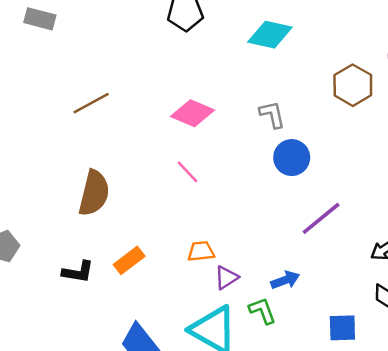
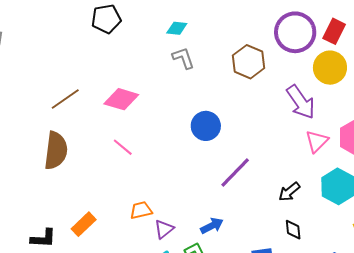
cyan diamond: (270, 35) -> (177, 28), size x0.6
brown line: (91, 103) -> (65, 99), moved
gray L-shape: (272, 115) -> (183, 58), moved
brown semicircle: (94, 193) -> (56, 151), moved

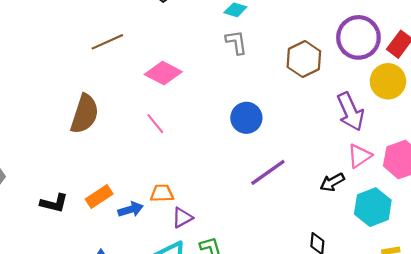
brown line: (65, 99) -> (107, 42), moved
black arrow: (289, 192) -> (332, 182), moved
blue arrow: (212, 226) -> (131, 209), moved

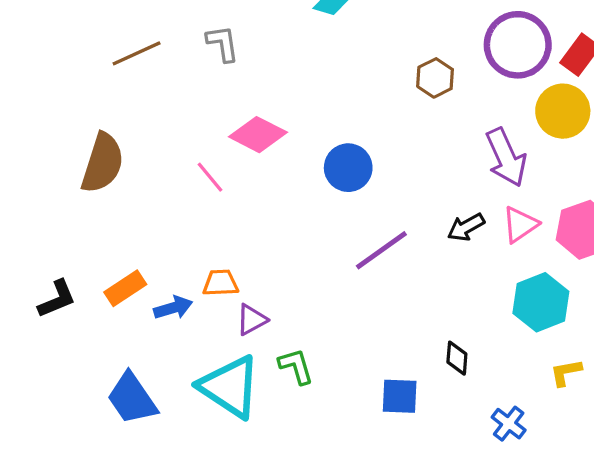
gray L-shape: (236, 42) -> (223, 43), moved
brown hexagon: (304, 59) -> (435, 78), size x0.7
pink diamond: (163, 73) -> (258, 135), moved
black arrow: (332, 182) -> (466, 227), moved
black L-shape: (54, 203) -> (57, 299), turned -36

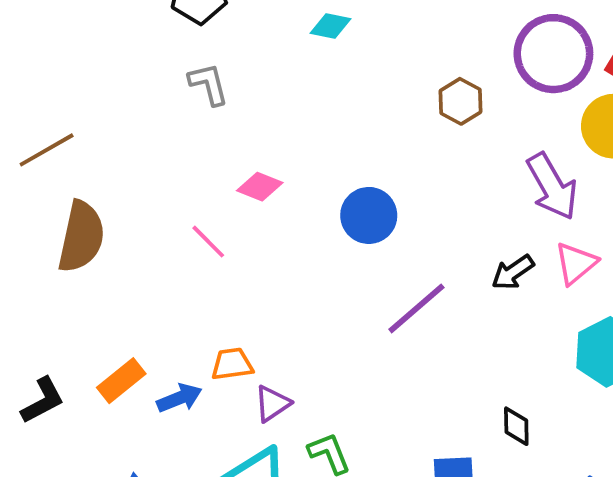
brown line: (137, 53) -> (47, 150), moved
pink diamond: (258, 135) -> (260, 187), size x0.7

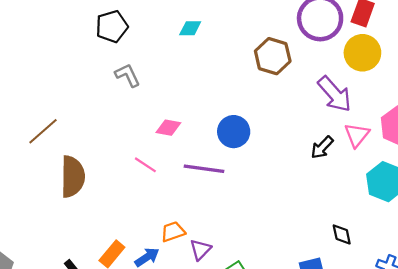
brown hexagon: (460, 101) -> (273, 56), size x1.4
purple line: (416, 308) -> (204, 169), moved, turned 60

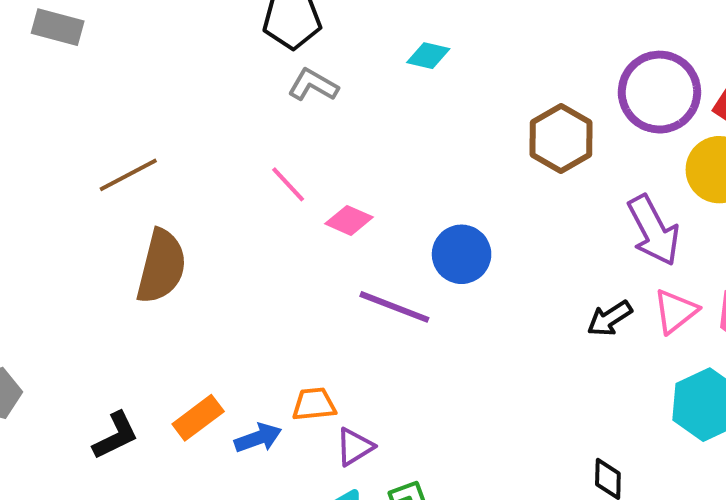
gray L-shape: (128, 75) -> (313, 85), moved, turned -48
pink line: (145, 165) -> (288, 184), moved

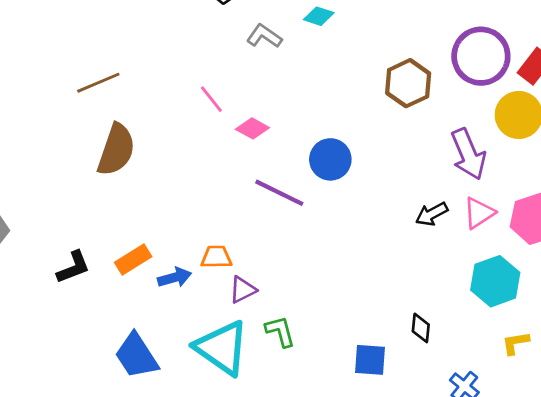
gray L-shape: (313, 85) -> (264, 36), moved

